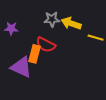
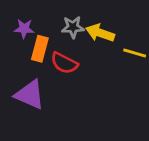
purple star: (11, 28) -> (24, 29), moved
orange rectangle: (35, 54) -> (40, 49), moved

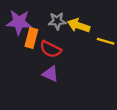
purple star: (24, 29) -> (19, 22), size x1.6
purple triangle: (30, 95) -> (50, 74), moved, size x0.7

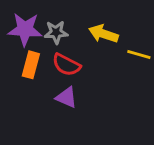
gray star: (57, 21) -> (56, 32), moved
orange rectangle: (31, 38) -> (31, 65), moved

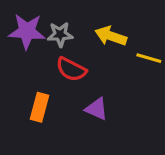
orange rectangle: (31, 65) -> (40, 107), moved
purple triangle: (66, 97) -> (97, 109), moved

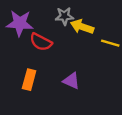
gray star: (60, 34) -> (64, 16), moved
red semicircle: (71, 69) -> (41, 42), moved

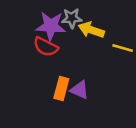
purple star: (20, 23) -> (51, 26), moved
orange rectangle: (29, 80) -> (61, 89), moved

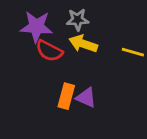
purple star: (51, 26) -> (36, 27), moved
yellow arrow: (91, 30) -> (83, 44), moved

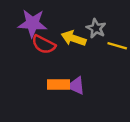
gray star: (78, 20) -> (96, 28), moved, turned 30
orange rectangle: (66, 96) -> (59, 84), turned 75

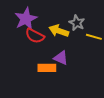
purple star: (32, 23) -> (26, 19), turned -30
purple triangle: (76, 86) -> (61, 58), moved

